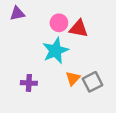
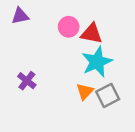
cyan star: (55, 51) -> (97, 62), moved
purple cross: (29, 83) -> (27, 81), moved, turned 35

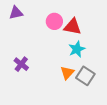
cyan star: (97, 62) -> (77, 49), size x0.7
gray square: (108, 95) -> (85, 76), turned -30

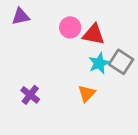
purple cross: (21, 64) -> (30, 95), moved
gray square: (85, 76) -> (121, 62), moved

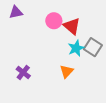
red triangle: (94, 34) -> (72, 26), turned 30

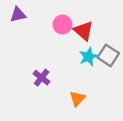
orange triangle: (67, 71) -> (77, 99), moved
purple cross: (23, 72) -> (42, 78), moved

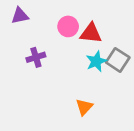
red triangle: (84, 31) -> (91, 33), turned -35
purple cross: (42, 78) -> (36, 57), moved, turned 35

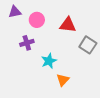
pink circle: (68, 26) -> (37, 20), moved
cyan star: (96, 61) -> (49, 61), moved

